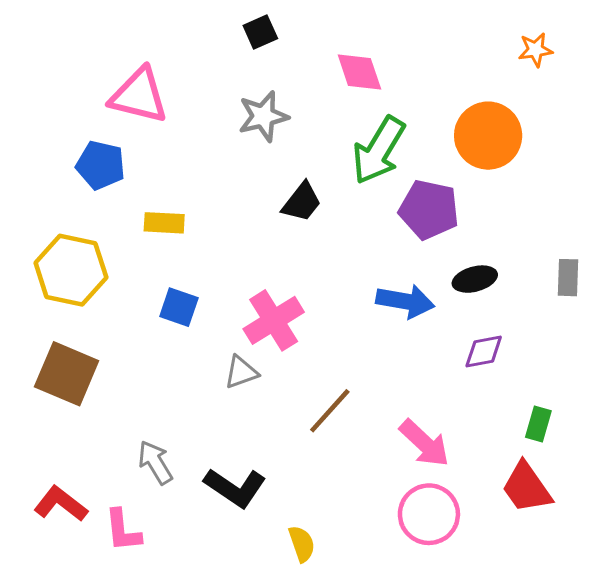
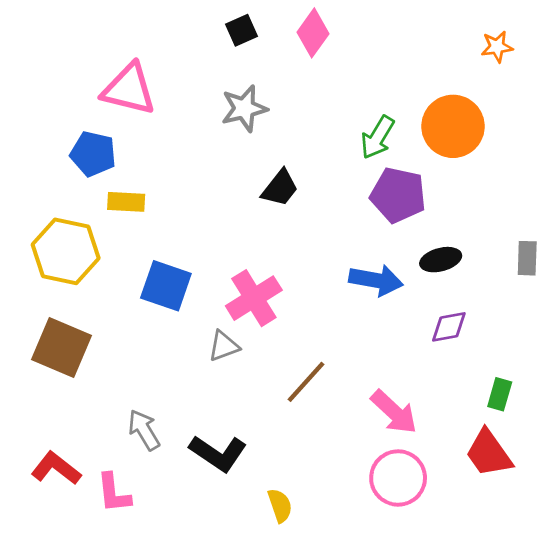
pink diamond: (359, 72) -> (313, 33), moved, turned 54
green arrow: (379, 150) -> (377, 137), moved, size x0.7
yellow rectangle: (164, 223) -> (126, 202), moved
blue square: (179, 307) -> (166, 286), size x1.4

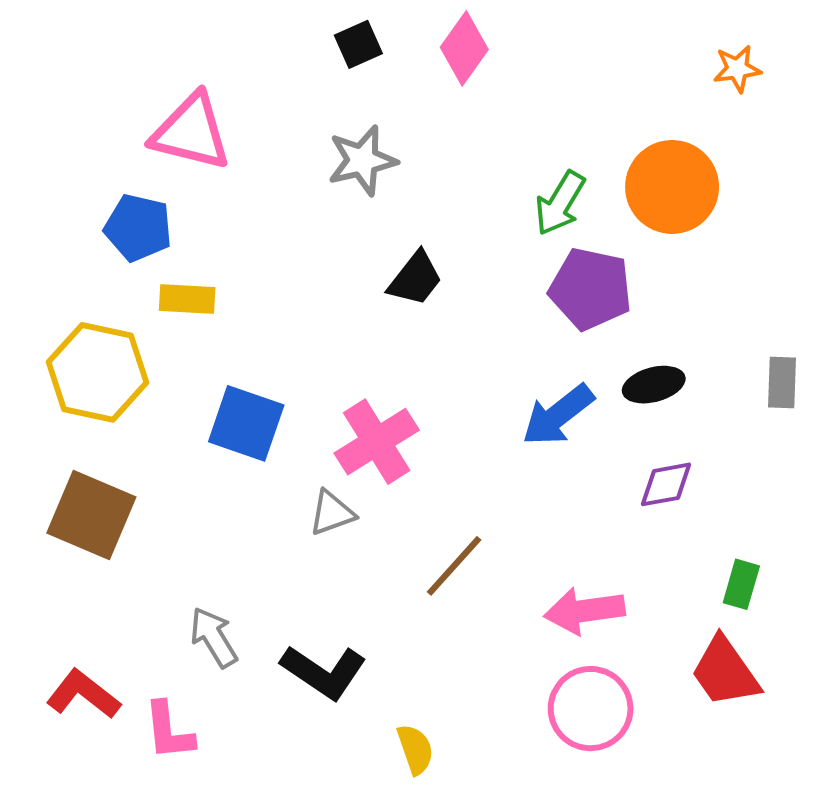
blue arrow: (376, 280) -> (558, 415), turned 132
pink arrow: (394, 412) -> (584, 611), turned 129

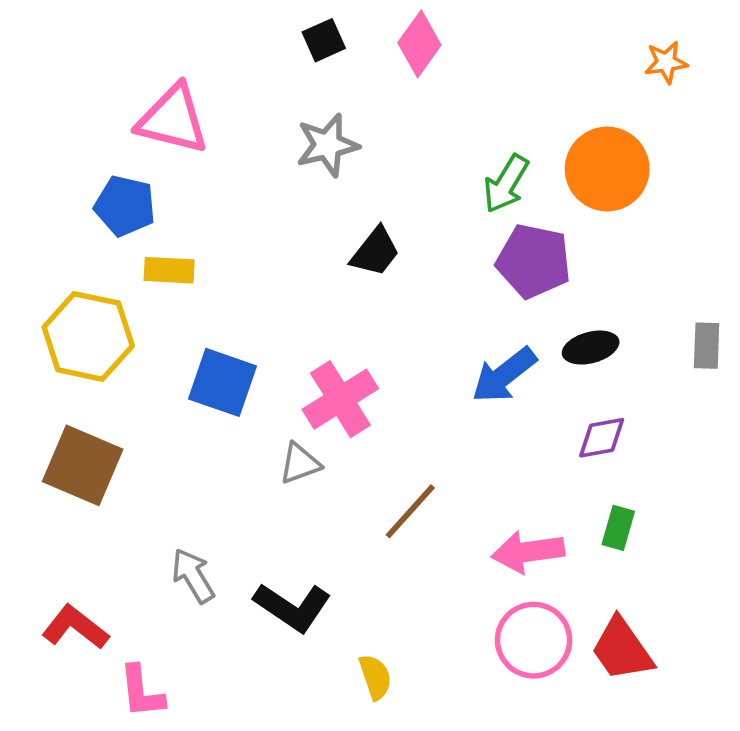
green rectangle: (741, 584) -> (618, 528), moved
red trapezoid: (725, 672) -> (622, 649), moved
pink L-shape: (169, 731) -> (142, 692), moved

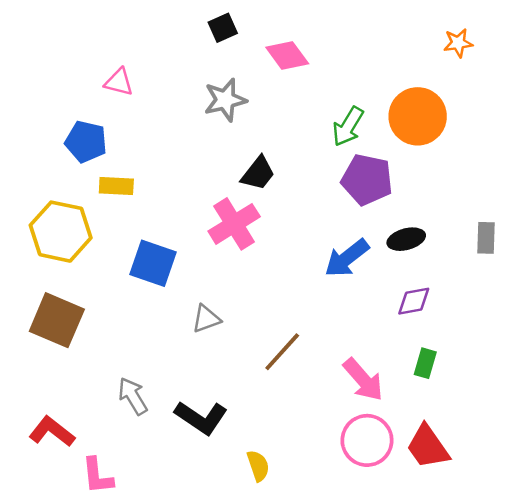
pink diamond: (419, 44) -> (287, 56), moved, turned -72
pink triangle: (173, 119) -> (119, 82), size x0.6
pink cross: (340, 399) -> (234, 224), moved
pink arrow: (528, 552) -> (363, 380), turned -123

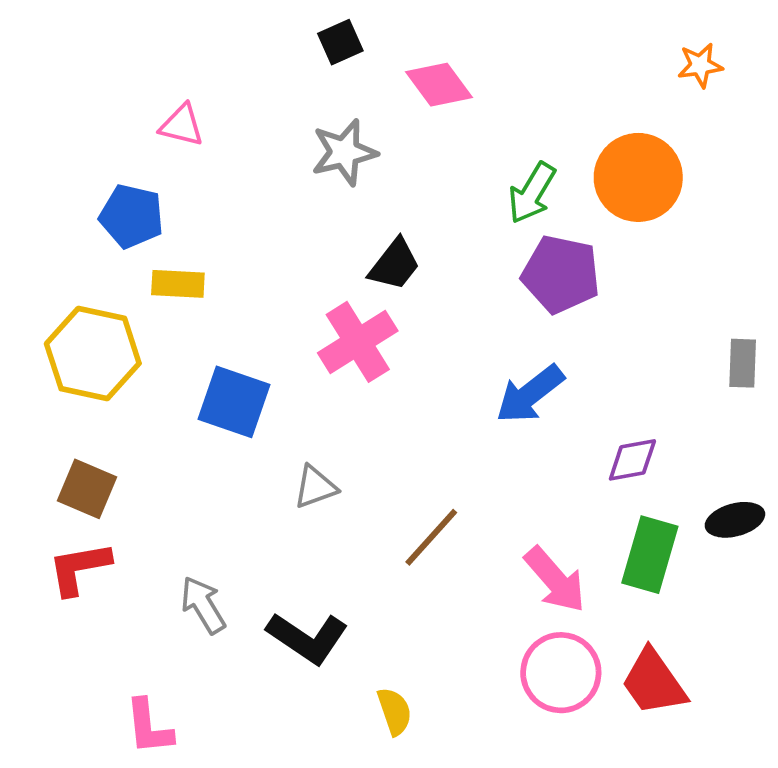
black ellipse: (406, 239) -> (735, 520), moved
brown square: (57, 320) -> (87, 489), size x0.7
green rectangle: (425, 363) -> (650, 555), size x1.6
red L-shape: (52, 432) -> (79, 568), moved, turned -48

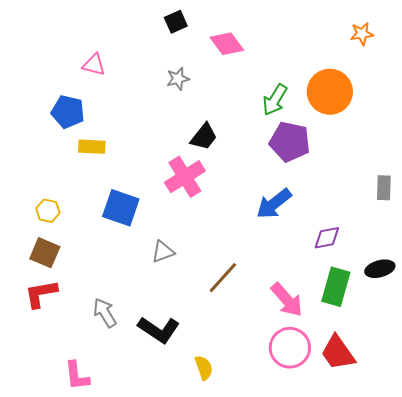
gray star: (344, 152) -> (178, 79), size x0.7
yellow hexagon: (93, 353) -> (48, 211), moved, size x0.5

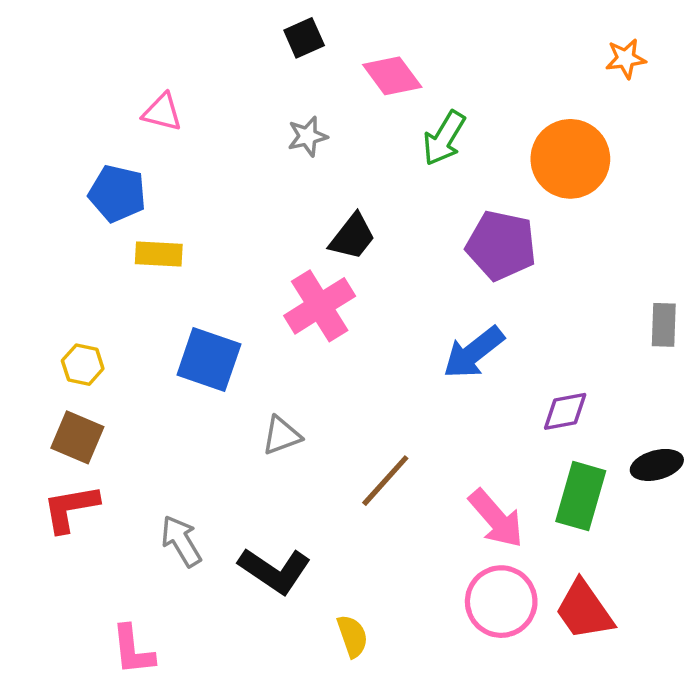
green arrow: (275, 100) -> (444, 138), moved

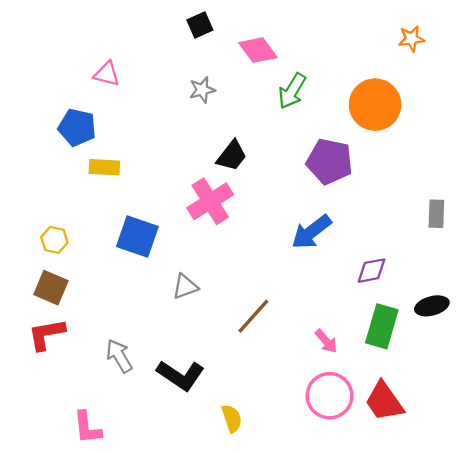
pink arrow: (496, 519) -> (326, 341), size x0.6

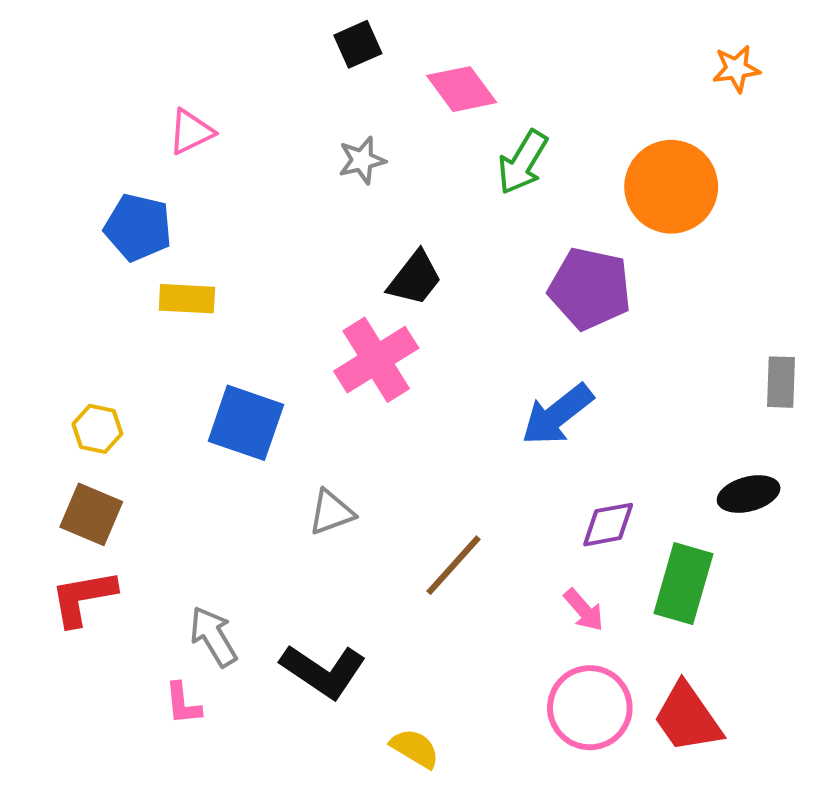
pink triangle: (107, 74) -> (191, 132), turned -40
purple diamond: (372, 271) -> (608, 525), moved
black ellipse: (432, 306) -> (749, 494), moved
yellow semicircle: (232, 418) -> (415, 748), turned -40
pink L-shape: (87, 428) -> (183, 704), moved, size x0.7

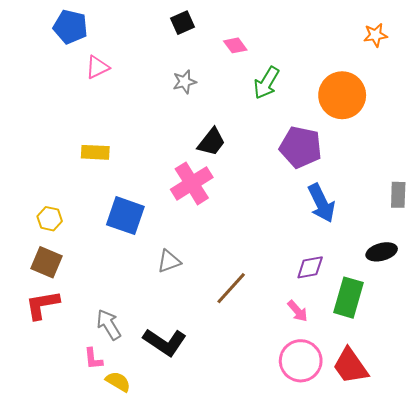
pink diamond: (462, 89) -> (235, 45), size x0.7
blue pentagon: (138, 227) -> (70, 27), moved
blue arrow: (557, 415) -> (321, 203), moved, turned -78
yellow semicircle: (415, 748) -> (118, 382), moved

